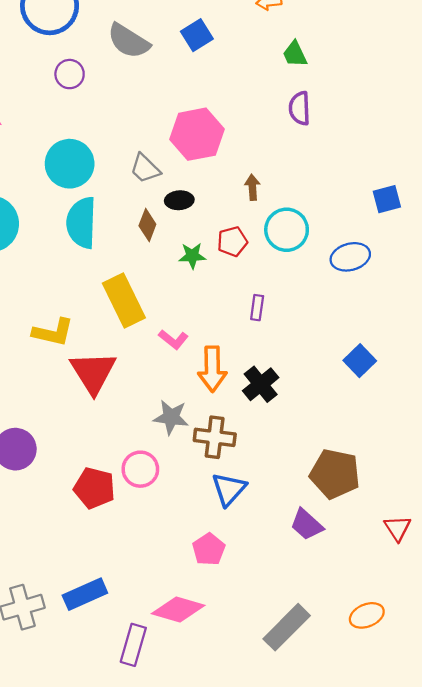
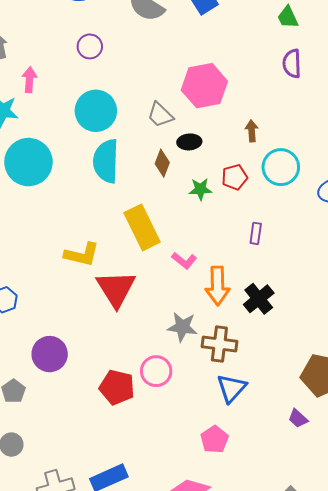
purple circle: (70, 74) -> (90, 46), moved
purple trapezoid: (307, 525) -> (298, 418), size x0.7

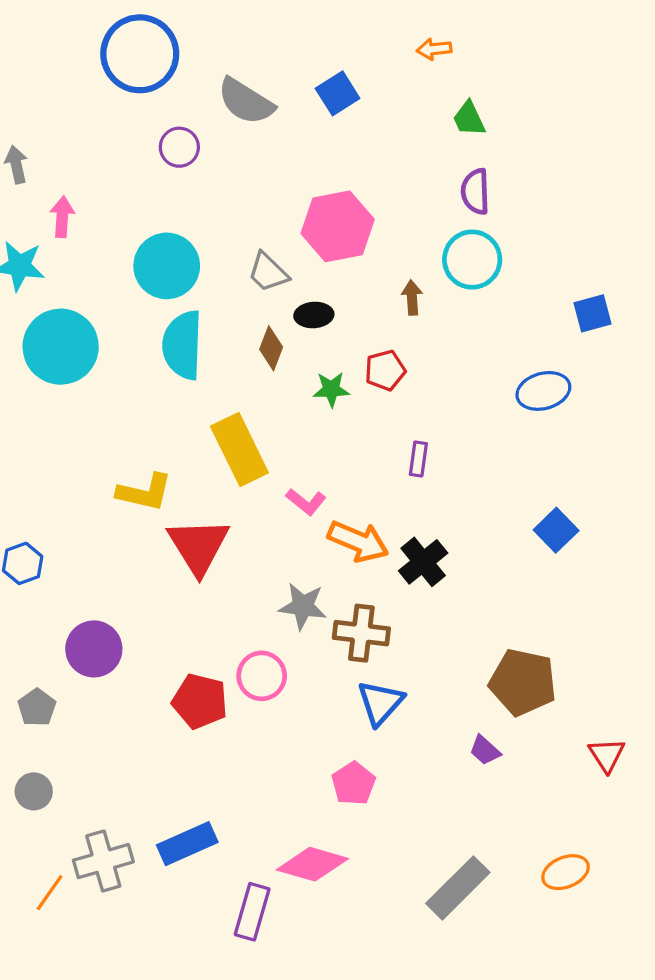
purple circle: (90, 46) -> (179, 147), moved
cyan circle: (281, 167) -> (472, 260), moved
orange arrow: (217, 286) -> (358, 541), turned -66

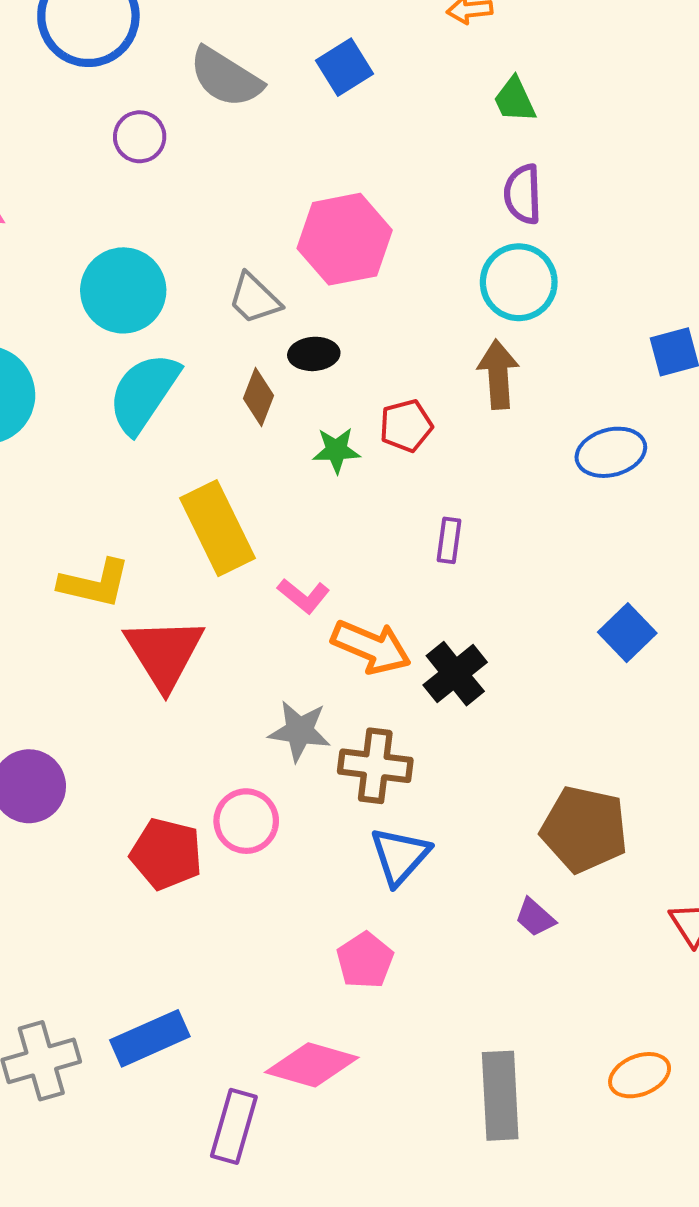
brown arrow: (412, 298) -> (498, 374), moved, size x1.5
cyan semicircle: (182, 345) -> (144, 393), turned 32
gray rectangle: (458, 888) -> (500, 1096), turned -48

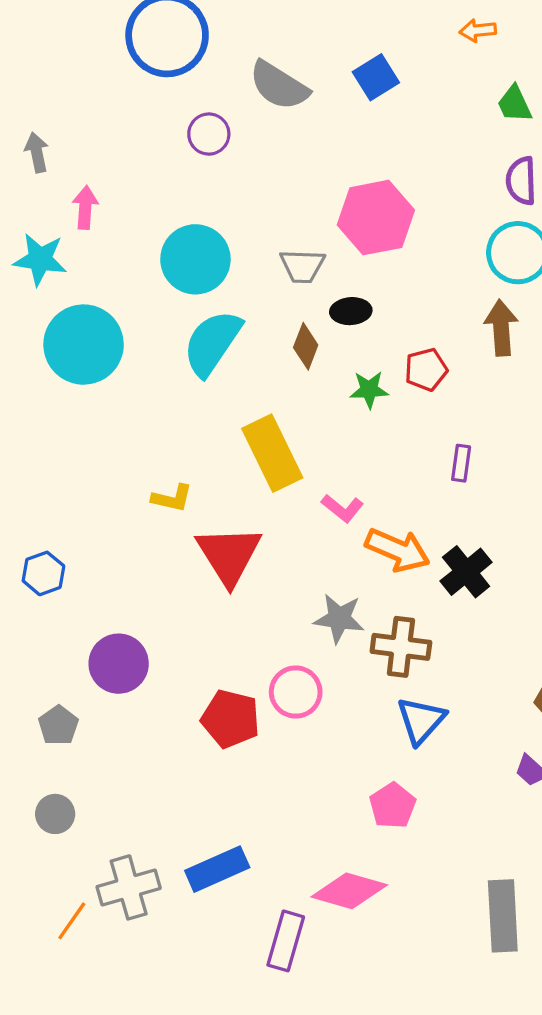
gray trapezoid: (254, 299) -> (302, 266), turned -42
yellow L-shape: (95, 583) -> (172, 498), size x0.7

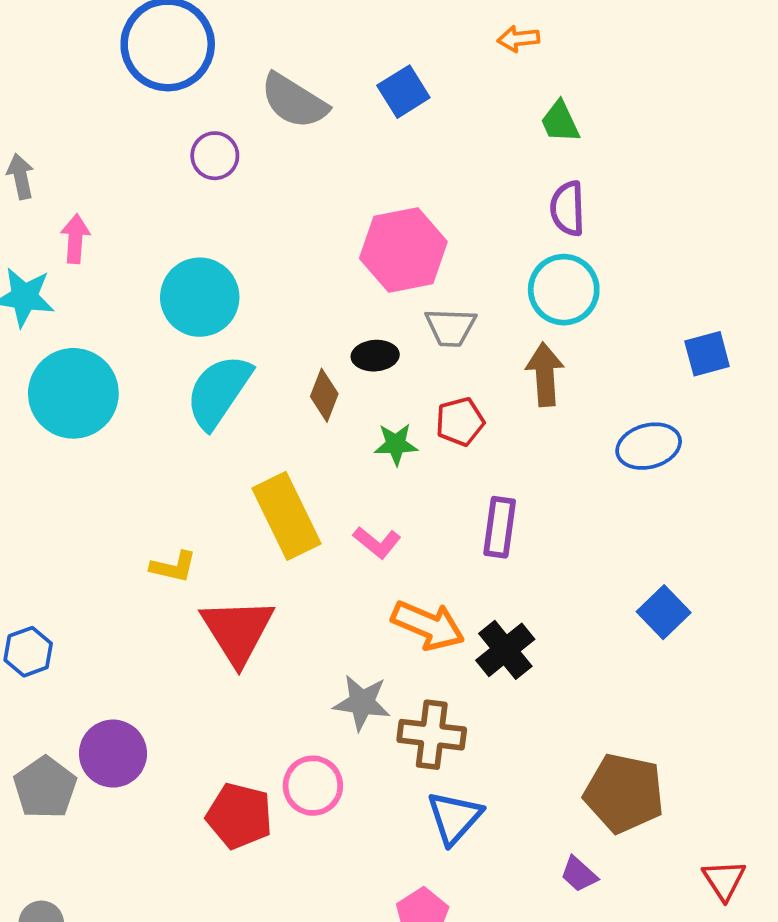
gray trapezoid: (302, 266) -> (451, 327), moved
purple rectangle: (461, 463) -> (500, 527), size x1.4
pink L-shape: (342, 508) -> (377, 542), moved
gray pentagon: (58, 725) -> (45, 788), moved, size x1.4

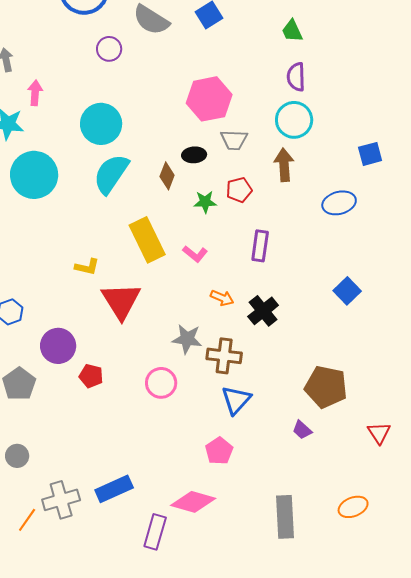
orange arrow: (428, 625) -> (222, 298), size x0.6
purple circle: (113, 754) -> (58, 346), moved
red pentagon: (239, 816) -> (91, 376), moved, size x0.7

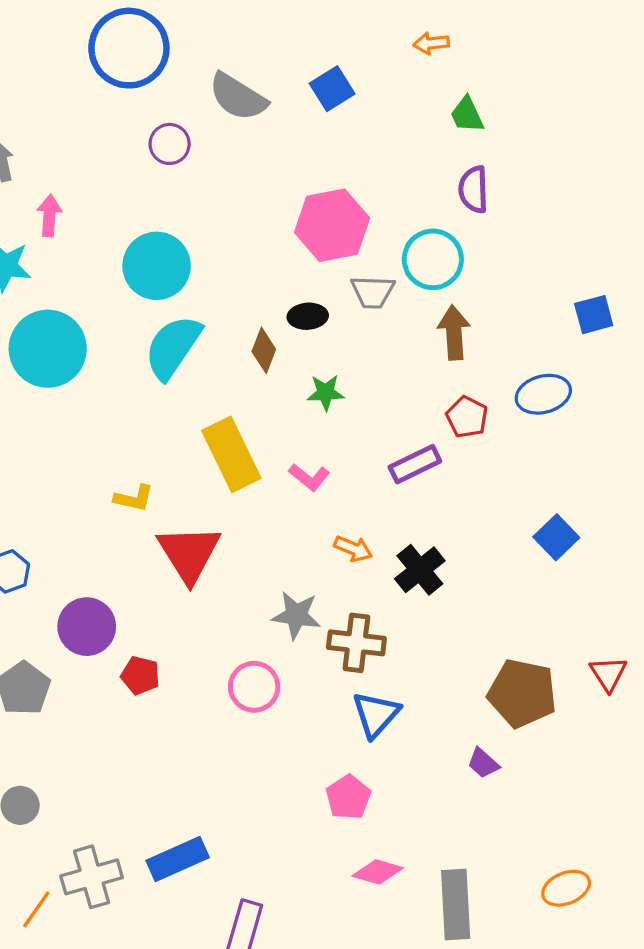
cyan circle: (294, 120) -> (433, 259), moved
red pentagon: (239, 190) -> (467, 417), moved, turned -30
purple rectangle: (260, 246) -> (415, 464), turned 56
red triangle: (379, 433) -> (608, 674), moved
pink diamond: (193, 502) -> (378, 872), moved, size x0.7

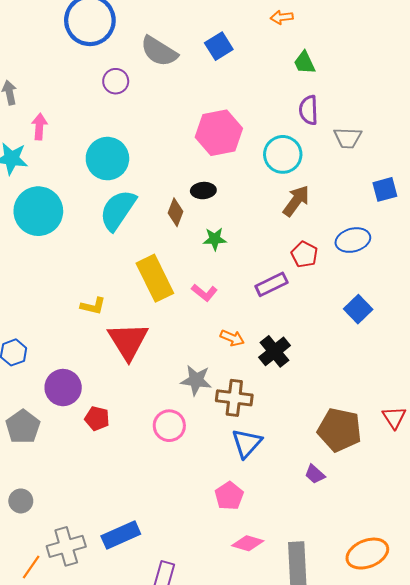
gray trapezoid: (373, 292) -> (348, 138), moved
brown arrow: (454, 332) -> (296, 201), turned 40
blue square: (556, 537) -> (358, 309), moved
orange ellipse: (566, 888) -> (367, 554), size x1.4

